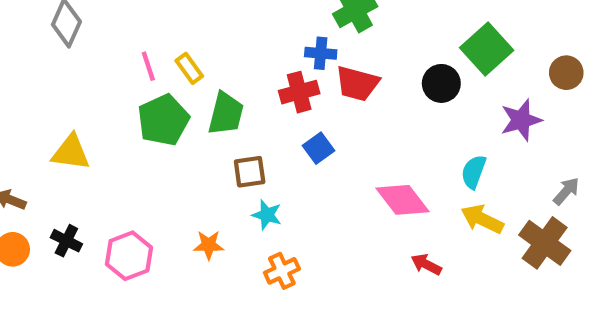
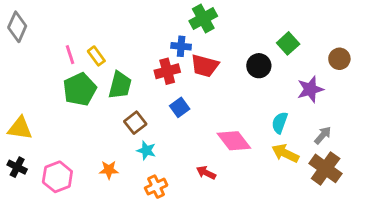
green square: (487, 49) -> (288, 43), size x0.7
yellow triangle: (71, 152) -> (20, 128), moved
brown square: (250, 172) -> (135, 123), turned -30
gray arrow: (566, 191) -> (323, 135), moved
red arrow: (426, 264) -> (206, 173), moved

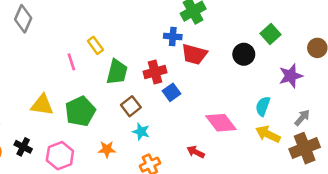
pink line: (70, 55) -> (71, 62), moved
red cross: (167, 71) -> (155, 72), moved
green pentagon: (80, 89) -> (80, 111), moved
yellow triangle: (20, 128) -> (42, 105), moved
brown cross: (326, 168) -> (305, 148), turned 32

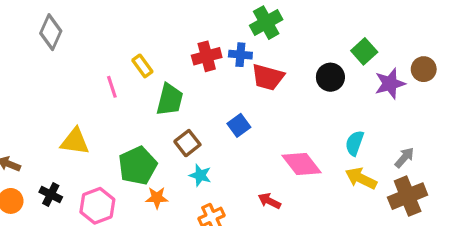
red cross: (155, 72) -> (207, 56), moved
purple star: (291, 76) -> (390, 84), moved
green pentagon: (80, 111) -> (138, 166), moved

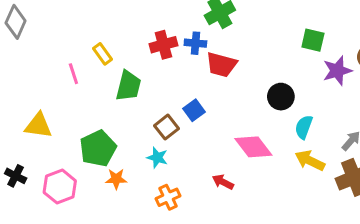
green square: (364, 51) -> (313, 40), turned -35
black circle: (330, 77) -> (281, 97), moved
brown square: (187, 143) -> (167, 127), moved

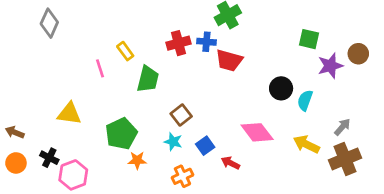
blue square: (194, 110) -> (205, 146), moved
cyan semicircle: (304, 127) -> (305, 100), moved
pink hexagon: (60, 187) -> (73, 175), moved

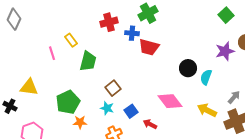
green square: (309, 39) -> (226, 15), moved, turned 35
red cross: (178, 43) -> (109, 22), moved
black cross: (49, 158) -> (10, 106), moved

